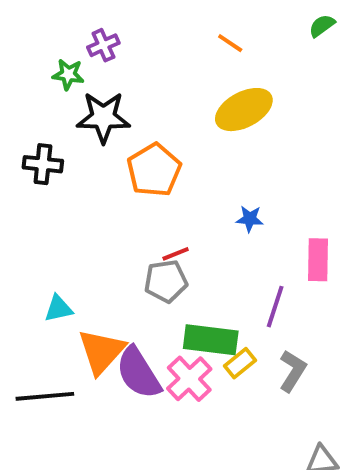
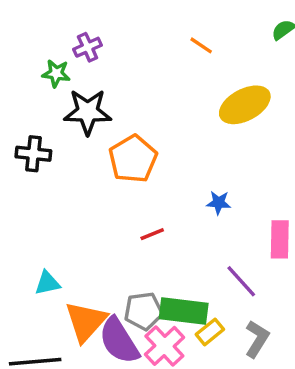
yellow ellipse: (244, 110) -> (245, 105), moved
gray pentagon: (166, 281) -> (143, 311), moved
purple line: (275, 307) -> (241, 281), turned -60

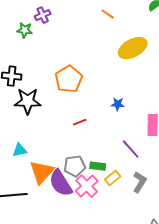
black star: (88, 112) -> (28, 101), moved
green rectangle: (184, 311) -> (98, 166), size x0.6

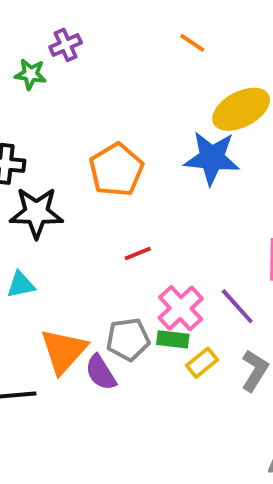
blue star: (118, 104) -> (212, 158), moved, size x2.0
cyan triangle: (20, 150) -> (21, 285), moved
purple semicircle: (61, 183) -> (101, 372), size x0.7
pink cross: (87, 186) -> (181, 308), moved

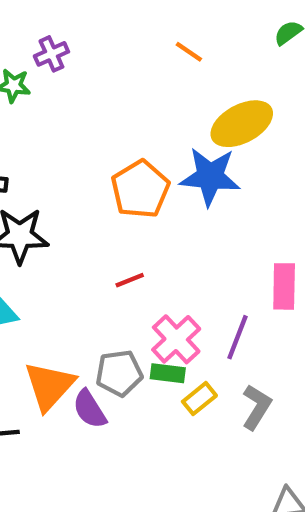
orange pentagon: (116, 170) -> (140, 189), moved
purple line: (237, 306) -> (238, 337), turned 63

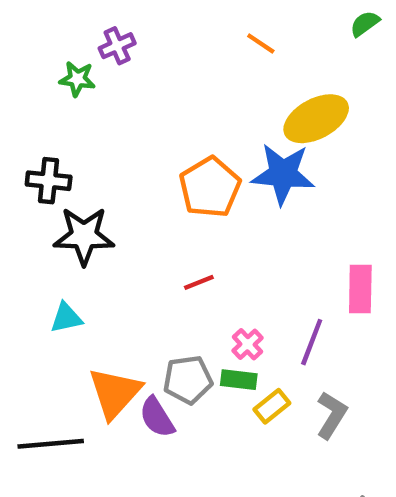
pink cross: (176, 339) -> (248, 344), size x0.6

